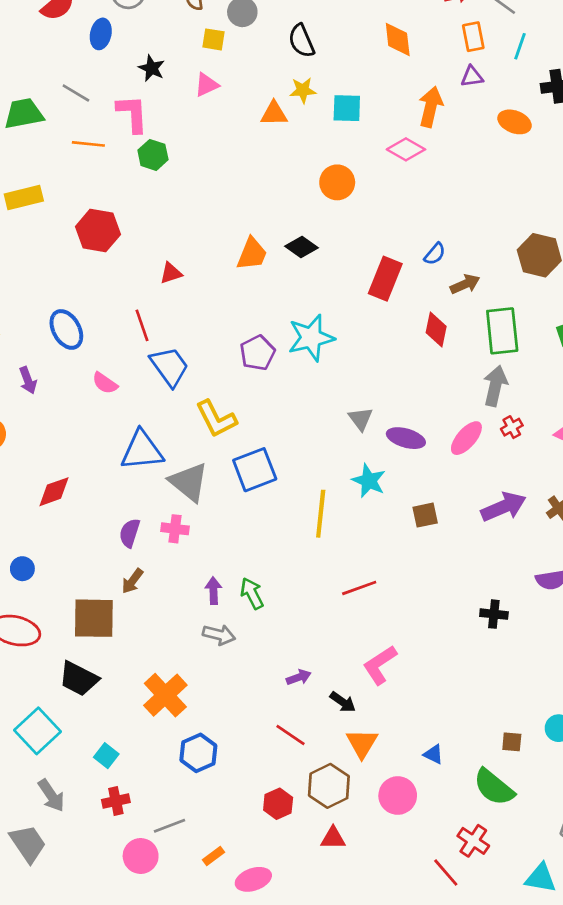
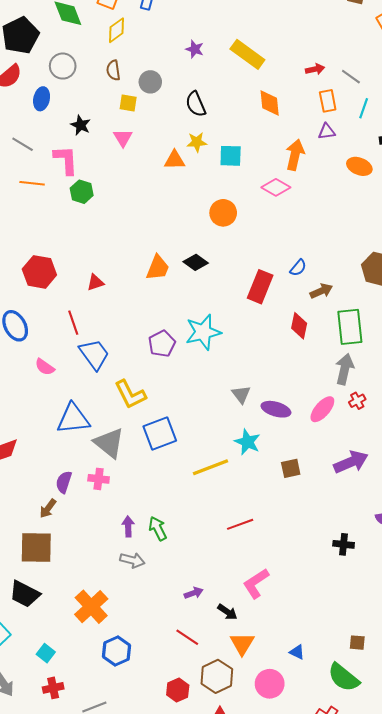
pink triangle: (207, 85) -> (123, 138), turned -36
red hexagon: (98, 230) -> (39, 272), moved
yellow line: (321, 514) -> (210, 467), turned 63
brown arrow: (132, 581) -> (48, 508), moved

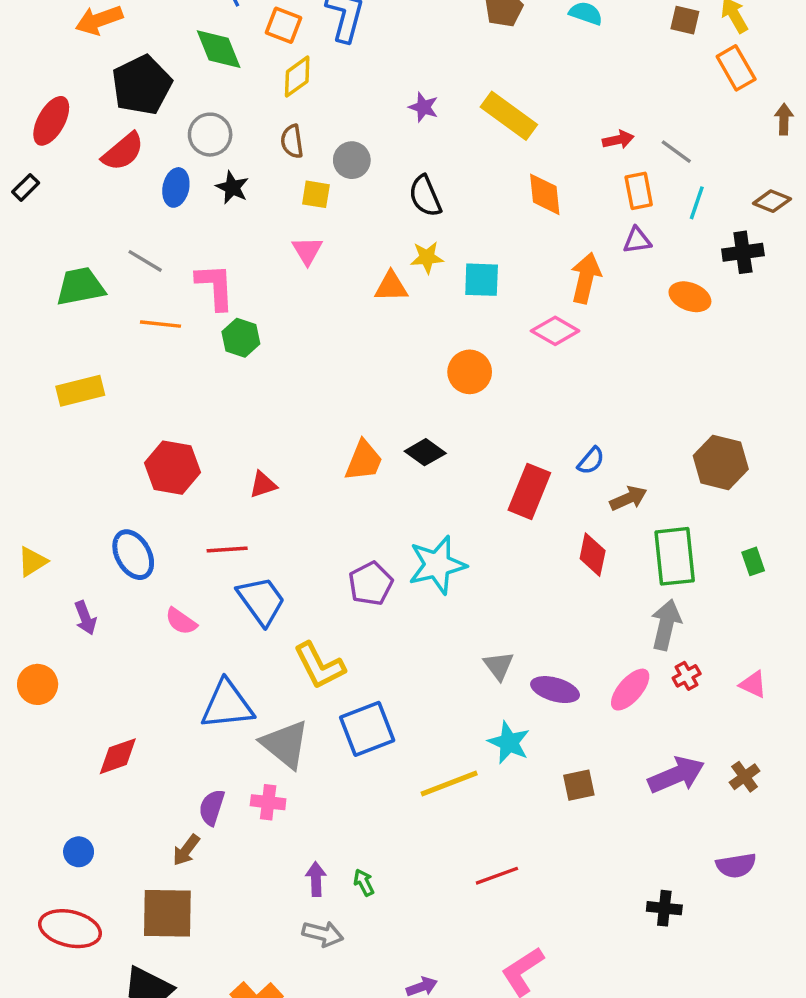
black star: (81, 125) -> (232, 187), moved
red line: (73, 323) -> (227, 550), turned -75
green arrow: (158, 529) -> (364, 883), size x0.7

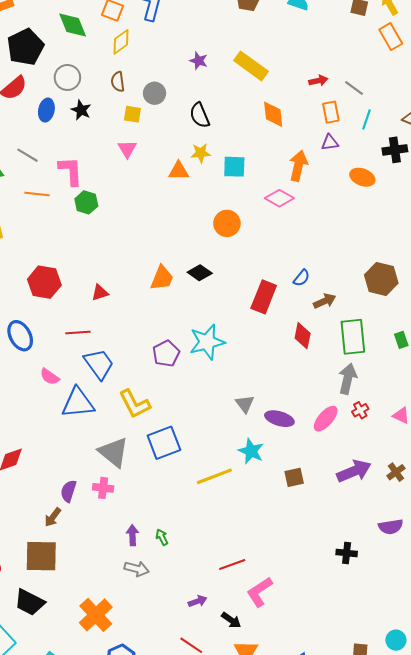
blue triangle: (227, 705) -> (78, 403), moved
red line: (497, 876) -> (232, 565), moved

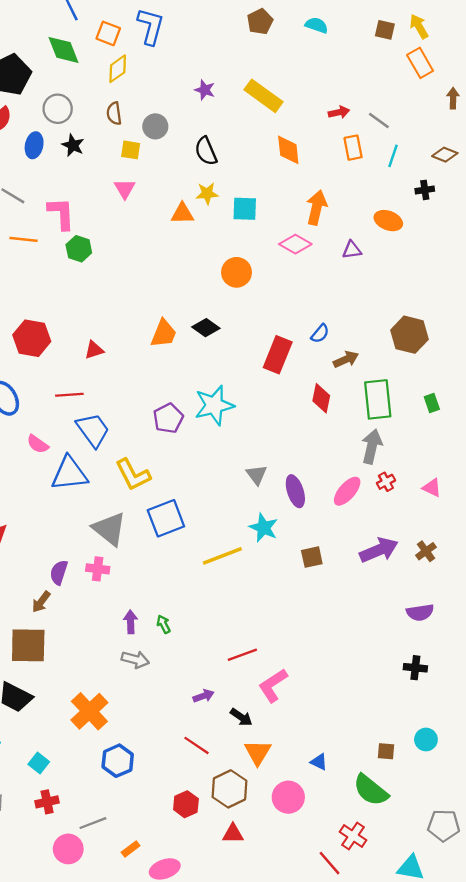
purple triangle: (330, 143) -> (352, 250), moved
black cross: (395, 150) -> (425, 190), size x0.7
purple ellipse: (279, 419) -> (295, 491), turned 56
black cross: (347, 553) -> (415, 668), moved

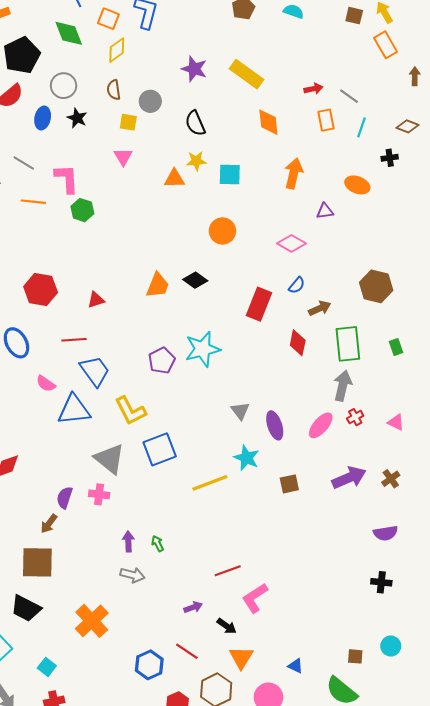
purple star: (205, 90) -> (194, 69), size x1.4
pink diamond: (295, 244) -> (291, 243), moved
blue hexagon: (118, 761) -> (149, 665), moved

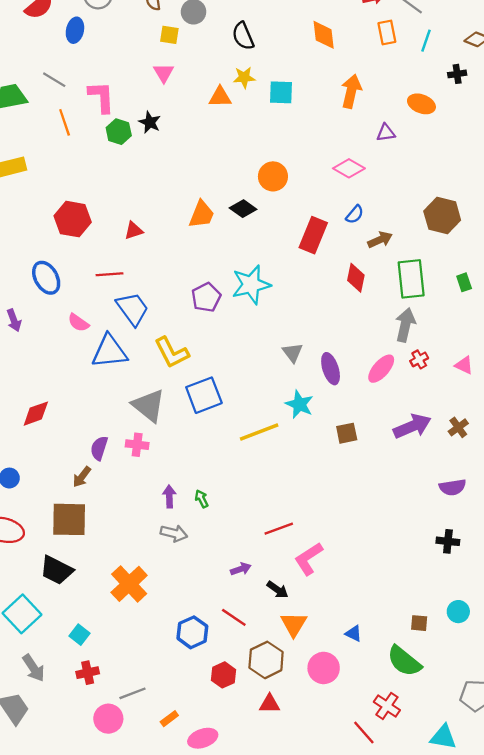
black star: (77, 118) -> (150, 122), moved
orange line: (33, 202) -> (65, 122), turned 65
orange circle: (222, 231) -> (273, 176), moved

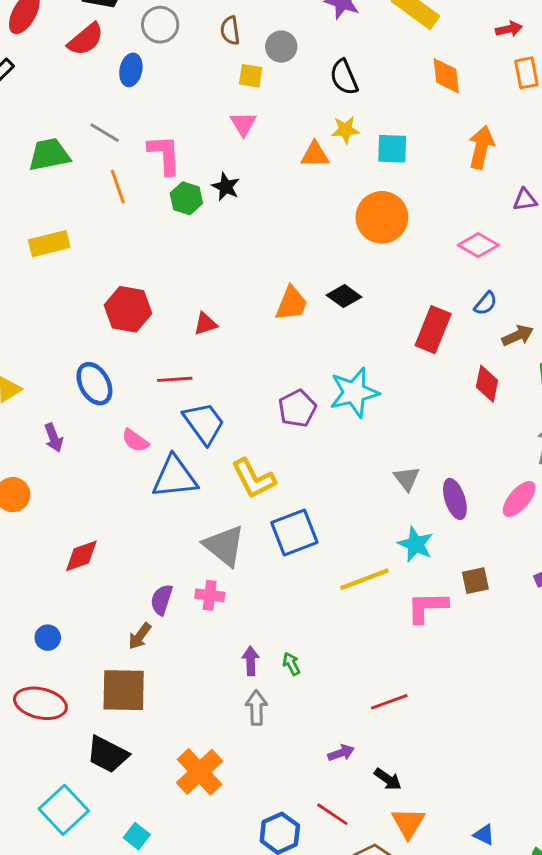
orange circle: (273, 176) -> (382, 217), moved, size x1.4
gray arrow: (174, 533) -> (256, 708), turned -105
pink L-shape: (309, 559) -> (427, 607), moved, turned 32

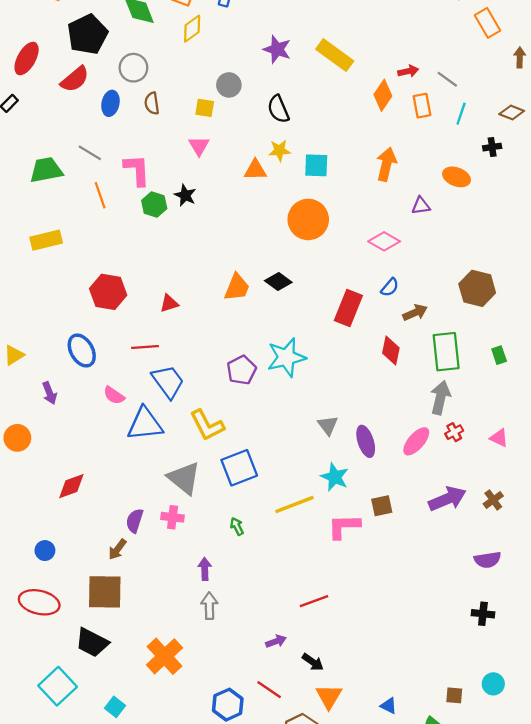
brown semicircle: (230, 30) -> (152, 103), moved
orange diamond: (446, 76) -> (383, 95), moved, turned 40
green arrow: (291, 664) -> (237, 526), moved

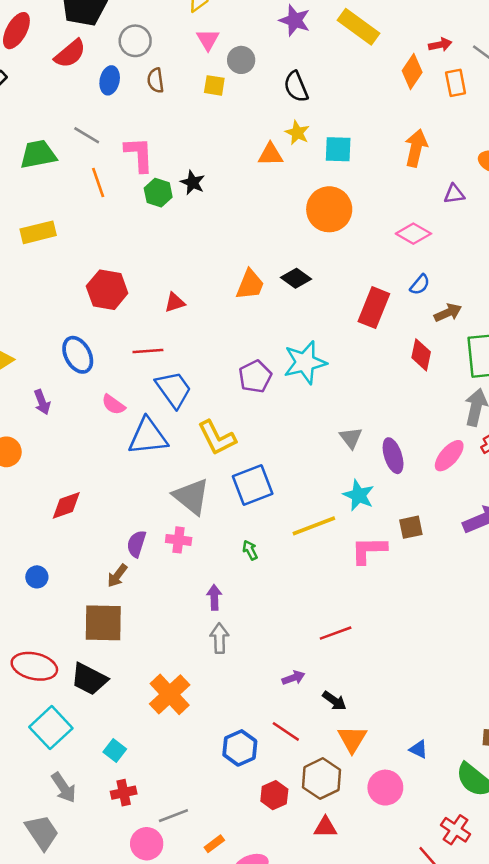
pink triangle: (199, 146) -> (208, 40), moved
yellow star: (279, 150) -> (297, 133), turned 30
red ellipse: (39, 602) -> (34, 666), moved

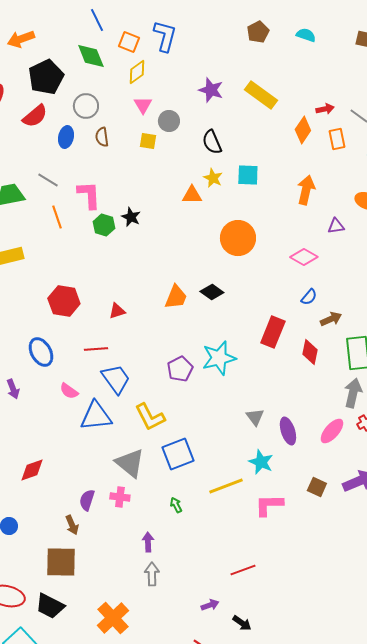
cyan square: (338, 149) -> (248, 175), moved
red rectangle: (374, 308) -> (273, 332), moved
brown square: (411, 527) -> (317, 487), moved, turned 36
brown arrow: (117, 576) -> (72, 525), turned -60

